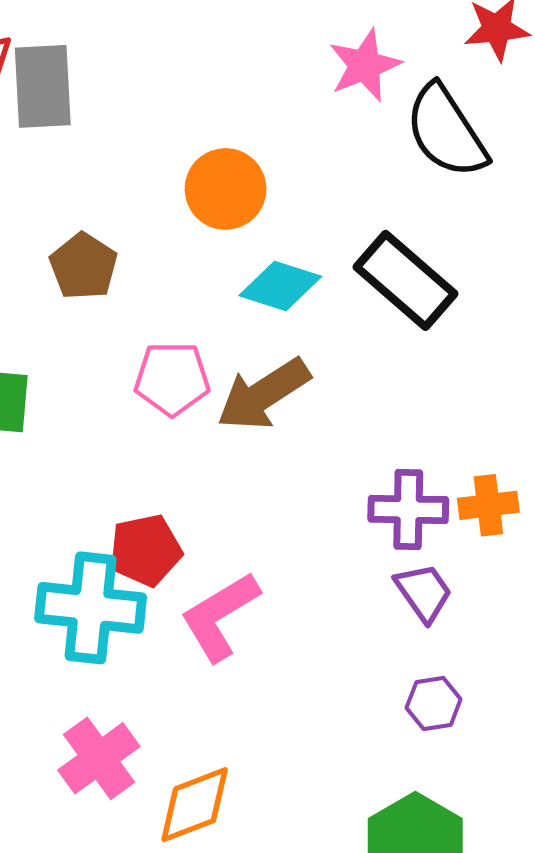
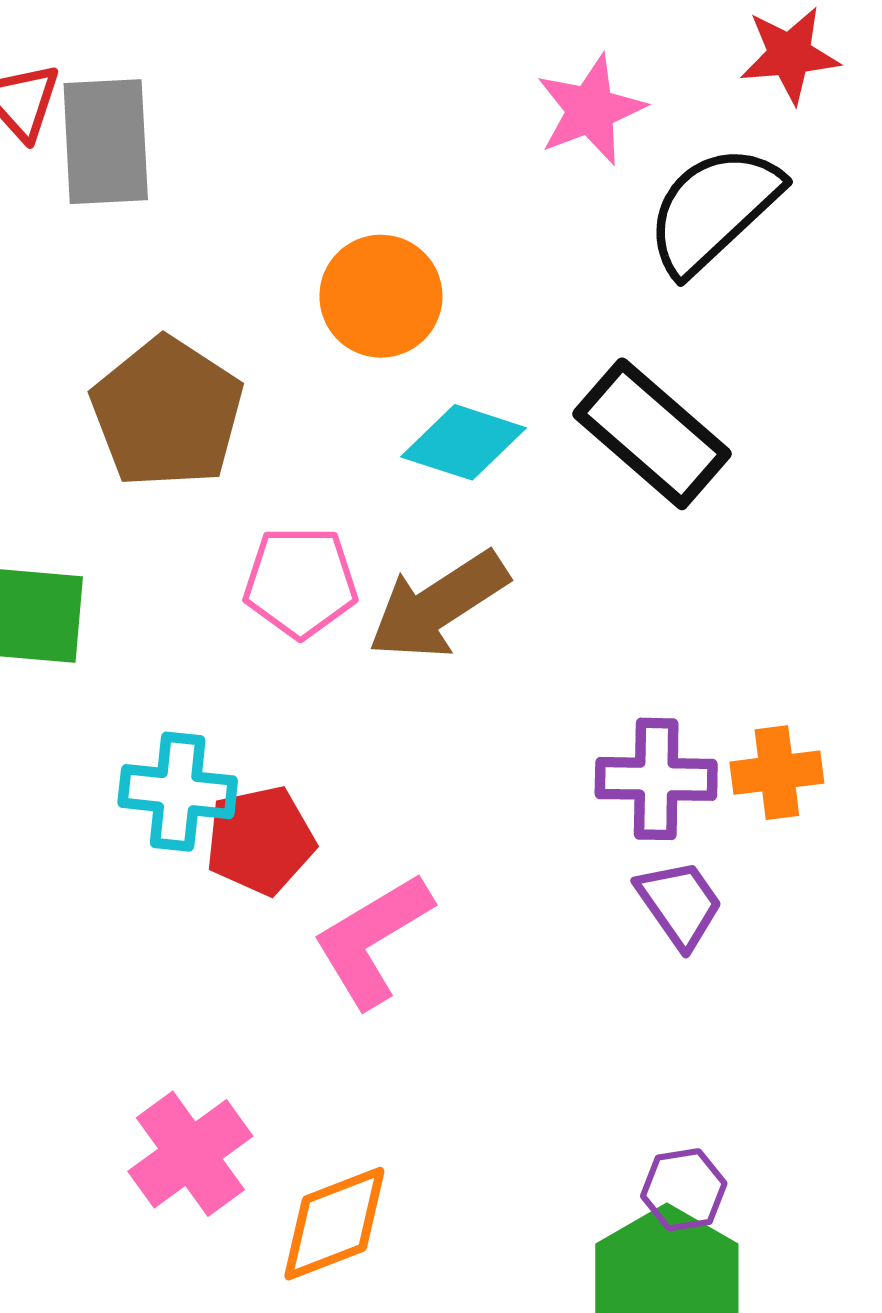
black semicircle: (446, 131) -> (713, 209), turned 80
brown pentagon: (84, 266) -> (167, 413), size x1.5
cyan cross: (91, 608) -> (178, 792), moved, size x0.7
purple hexagon: (434, 703) -> (684, 1190), moved

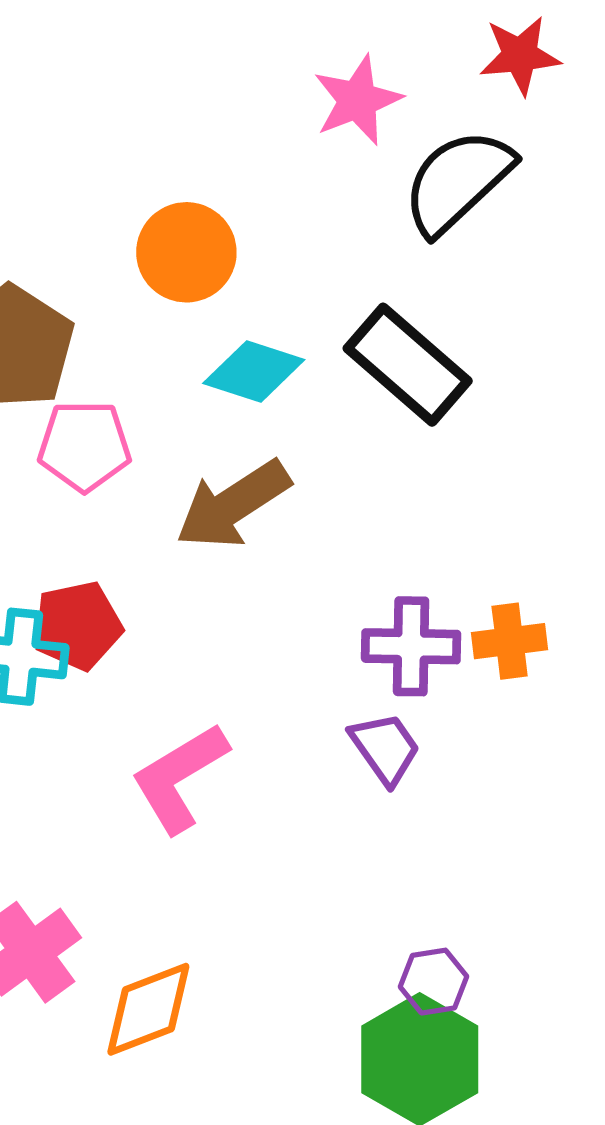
pink pentagon: (300, 582) -> (84, 446), moved
red pentagon: (260, 840) -> (78, 626), moved
purple trapezoid: (680, 904) -> (385, 748), moved

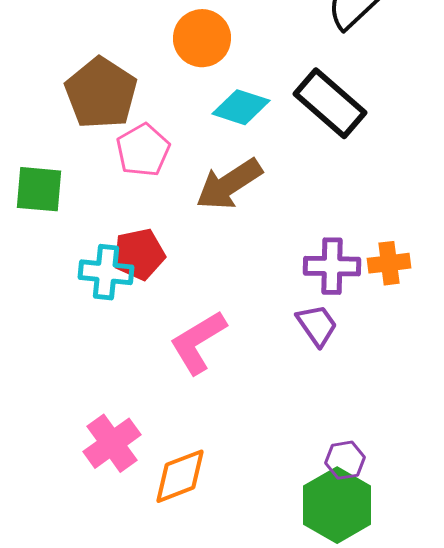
pink pentagon: (84, 446) -> (143, 150), turned -30

